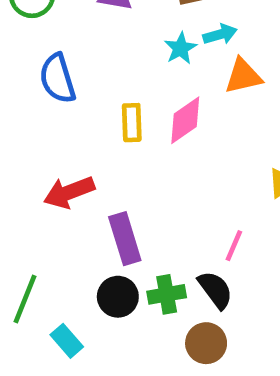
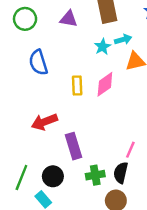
black semicircle: (215, 290) -> (121, 173), turned -130
black circle: (118, 297) -> (53, 176), moved

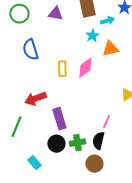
cyan arrow: (123, 39) -> (107, 21), moved
cyan star: (103, 47) -> (92, 36), moved
black circle: (53, 176) -> (56, 144), moved
green line: (21, 178) -> (16, 127), moved

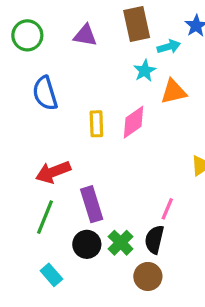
green line: (16, 127) -> (45, 217), moved
green cross: (77, 143) -> (121, 243), turned -35

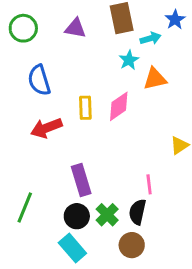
red arrow: (53, 172) -> (46, 128), moved
pink line: (167, 209) -> (149, 184), turned -30
green line: (45, 217) -> (25, 208), moved
cyan rectangle: (51, 275) -> (72, 248), moved, size x1.4

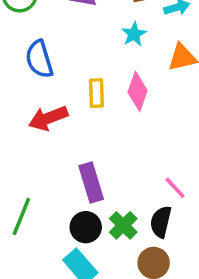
cyan star: (129, 60) -> (134, 34), moved
pink diamond: (119, 106) -> (138, 91), turned -36
pink line: (149, 184) -> (175, 188), turned -36

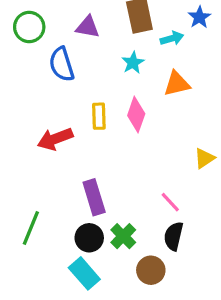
blue semicircle: (39, 59) -> (62, 64), moved
black semicircle: (161, 222) -> (174, 236), moved

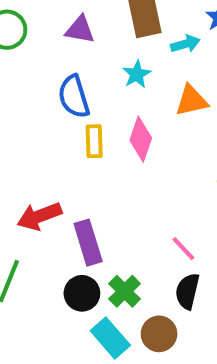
blue semicircle: (62, 64) -> (74, 97), moved
red arrow: (55, 139) -> (39, 216), moved
cyan rectangle: (84, 273) -> (110, 338), moved

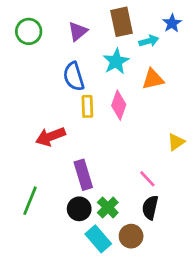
purple triangle: (80, 30) -> (78, 31), turned -50
cyan star: (137, 74) -> (116, 61), size x1.4
red arrow: (39, 216) -> (50, 137), moved

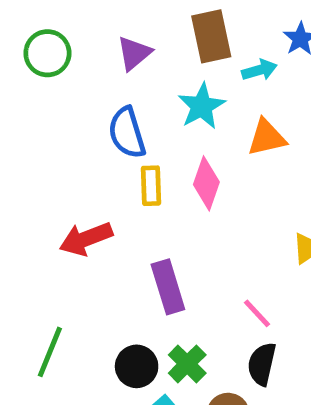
purple rectangle: (83, 175) -> (168, 287), moved

